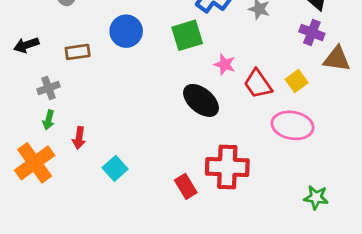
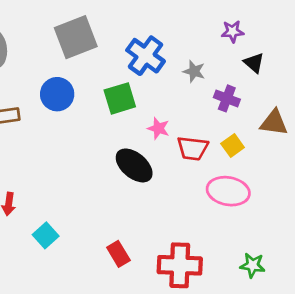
purple cross: (312, 33) -> (227, 98), moved
red trapezoid: (258, 84) -> (193, 148), turned -48
red cross: (227, 167) -> (180, 265), moved

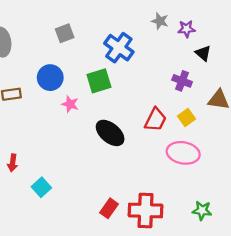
gray square: (76, 37) -> (65, 33), size x0.6
gray star: (194, 71) -> (160, 21), moved
pink star: (158, 128) -> (70, 104), moved
red trapezoid: (193, 148) -> (155, 120), turned -70
red rectangle: (118, 254) -> (109, 208), moved, turned 66

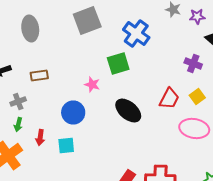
gray square: (65, 33) -> (87, 20), size x1.6
blue circle: (50, 78) -> (73, 112), moved
cyan square: (41, 187) -> (66, 146), moved, turned 36

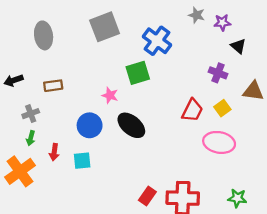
black ellipse: (128, 110) -> (131, 125), moved

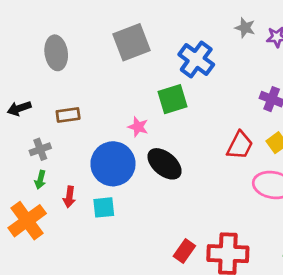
blue circle: (90, 125) -> (113, 164), size x1.4

